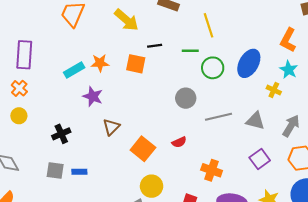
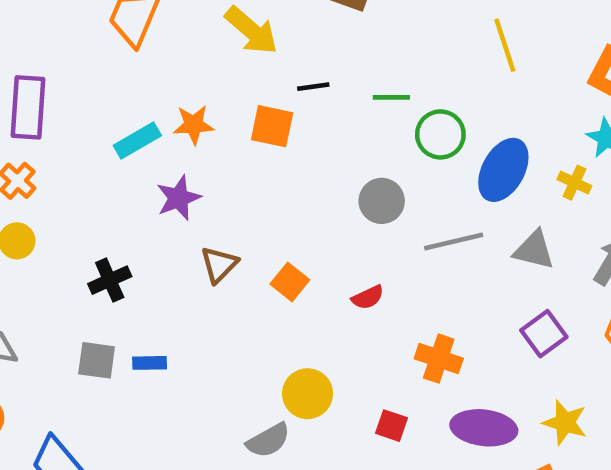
yellow line: (209, 25) -> (505, 45), moved
blue ellipse: (249, 63) -> (503, 170), moved
purple star: (93, 96) -> (178, 198), turned 30
orange square: (143, 149) -> (290, 282), moved, size x0.7

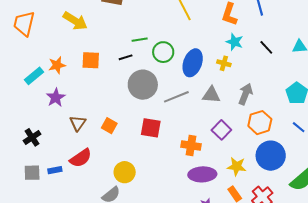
black line: (313, 87) -> (126, 57), moved
gray circle: (382, 201) -> (143, 85), size x1.5
red semicircle: (368, 297) -> (81, 158), moved, size x1.6
orange cross: (439, 359) -> (191, 146), moved
red square: (391, 426) -> (151, 128), moved, size x1.5

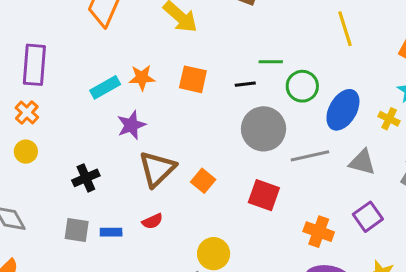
brown triangle: (78, 123) -> (157, 169), size x1.5
red semicircle: (81, 158) -> (152, 221), size x0.6

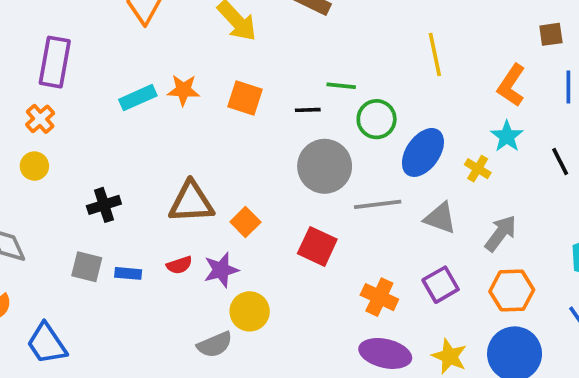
purple star: (131, 125) -> (221, 270), moved
brown triangle: (157, 169) -> (191, 202), turned 36

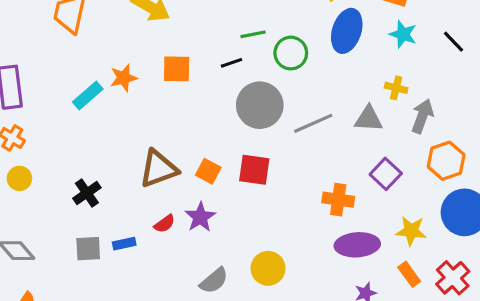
blue ellipse: (423, 152) -> (347, 31), moved
yellow cross: (478, 169) -> (396, 88), moved
red square: (317, 246) -> (254, 170), moved
yellow circle: (250, 311) -> (268, 268), moved

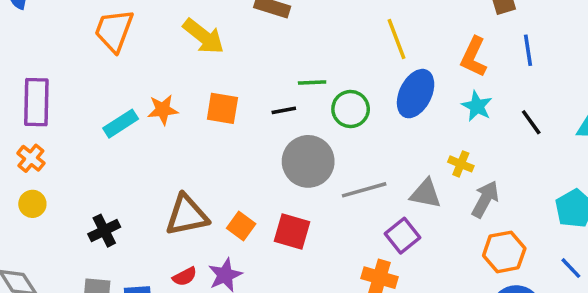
purple square: (386, 174) -> (403, 236), moved

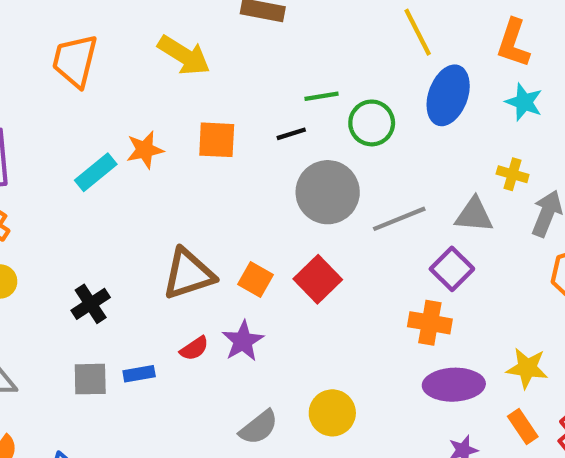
red square: (292, 232) -> (318, 279), turned 36

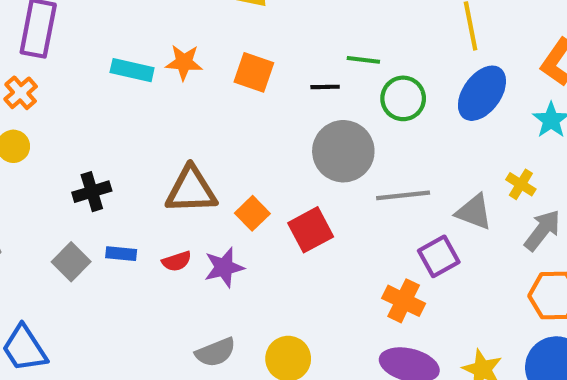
cyan rectangle: (96, 172) -> (132, 70), turned 36
blue rectangle: (139, 374) -> (121, 254), moved
gray square: (90, 379) -> (71, 262), turned 30

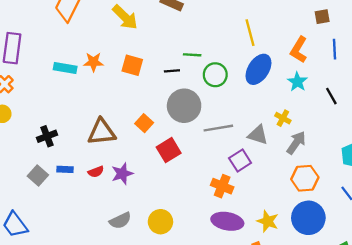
orange square: (252, 213) -> (144, 123), moved

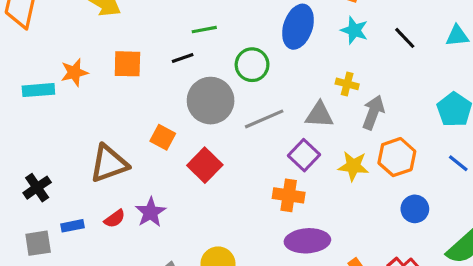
green circle: (215, 75) -> (252, 65), moved
gray square: (38, 175) -> (38, 243), turned -36
blue circle: (308, 218) -> (415, 209), size x0.6
yellow star: (268, 221) -> (353, 166), moved

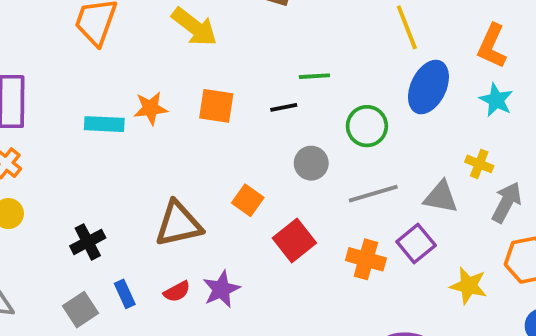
gray circle: (211, 101) -> (311, 163), size x0.6
yellow star: (353, 166) -> (468, 286), moved
orange cross: (289, 195) -> (366, 259), moved
blue rectangle: (72, 226) -> (125, 294), turned 70
gray square: (38, 243) -> (80, 310), turned -32

